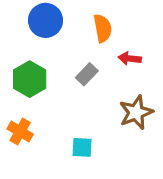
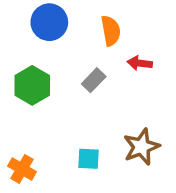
brown star: (136, 112) -> (141, 147), moved
orange cross: (20, 131) -> (22, 169), moved

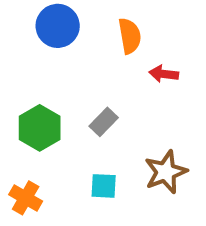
gray rectangle: (94, 80) -> (104, 122), moved
green hexagon: (32, 85) -> (40, 128), moved

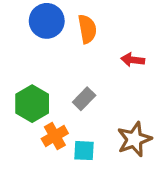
orange semicircle: (130, 36) -> (87, 29), moved
orange cross: (26, 198) -> (55, 136), moved, turned 30

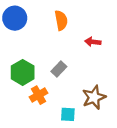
blue circle: (47, 21) -> (15, 18), moved
cyan square: (84, 151) -> (68, 114), moved

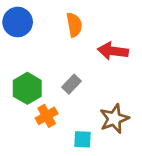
red arrow: (93, 42) -> (113, 51), size x1.5

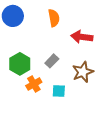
brown star: (114, 119) -> (83, 72), moved
cyan square: (82, 139) -> (59, 91), moved

